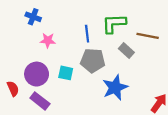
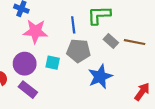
brown line: (148, 36) -> (135, 42), moved
pink star: (48, 40) -> (35, 31), size x1.6

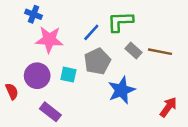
blue line: (73, 25) -> (91, 32), turned 49
gray pentagon: (79, 51) -> (97, 61), turned -30
purple rectangle: (28, 90) -> (50, 112), moved

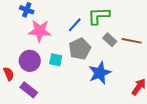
purple rectangle: (50, 112) -> (29, 90), moved

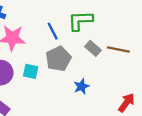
blue line: (75, 25) -> (53, 31), turned -70
blue star: (100, 73) -> (81, 86), size x0.6

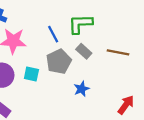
gray rectangle: (93, 48) -> (84, 51), moved

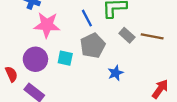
gray rectangle: (84, 51) -> (127, 35), moved

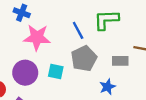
gray rectangle: (127, 35) -> (120, 61), moved, turned -42

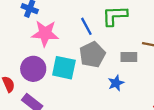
cyan square: (56, 71) -> (64, 68), size x1.5

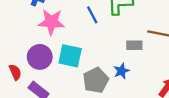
gray pentagon: (92, 55) -> (96, 80), moved

